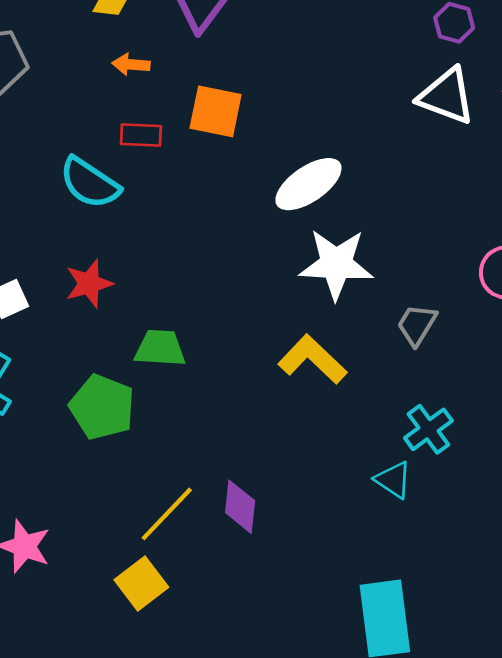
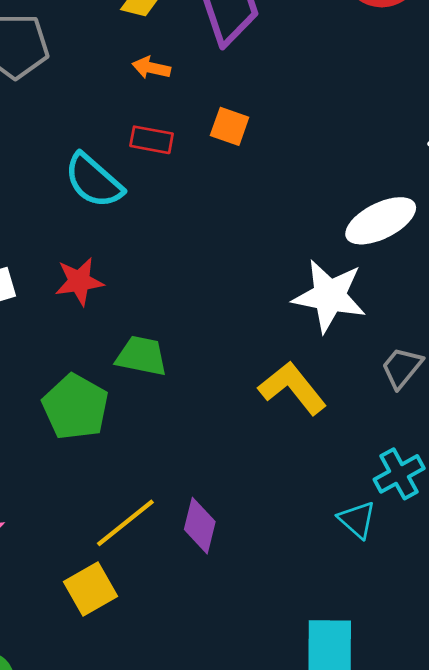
orange square: (216, 111) -> (230, 126), size x0.7
white ellipse: (308, 184) -> (381, 221), moved

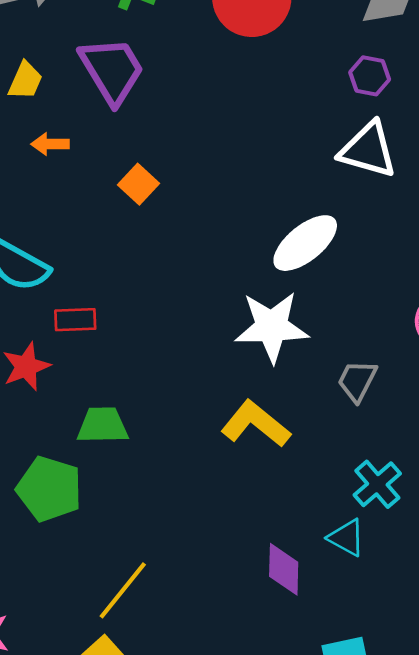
orange square: (230, 126) -> (138, 184), turned 36
red rectangle: (152, 140) -> (75, 320), moved
purple diamond: (200, 526) -> (284, 569), moved

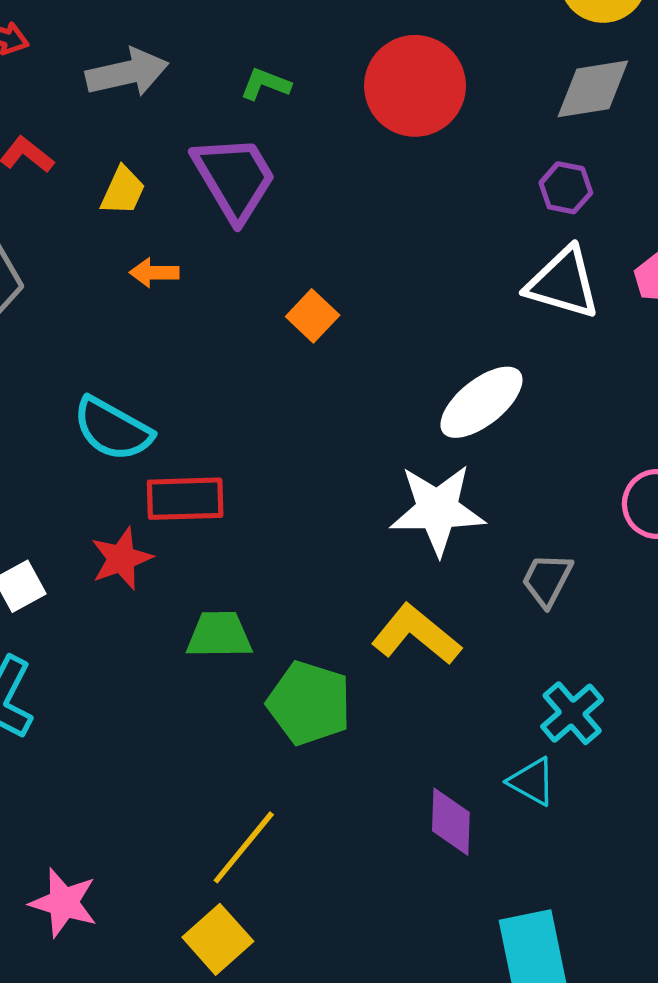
orange square: (138, 184) -> (313, 316), moved
red rectangle: (75, 320) -> (185, 499), size x1.4
green pentagon: (49, 489) -> (309, 703), moved

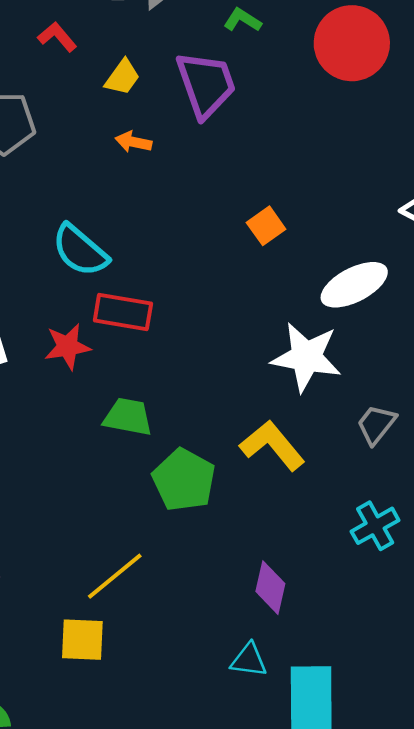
orange square: (313, 316) -> (266, 226), moved
cyan triangle: (532, 782) -> (249, 660), moved, turned -33
yellow square: (218, 939) -> (82, 640), turned 33

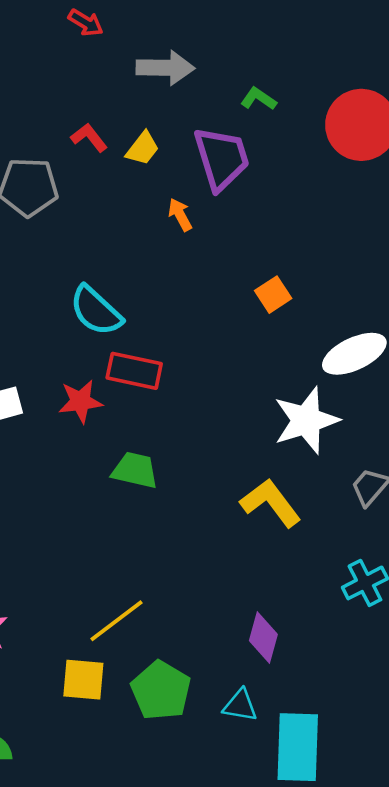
red L-shape: (57, 37) -> (89, 138), moved
orange arrow: (133, 142) -> (180, 215), moved, turned 48
white star: (306, 357) -> (306, 420), turned -30
green pentagon: (184, 480) -> (161, 690), moved

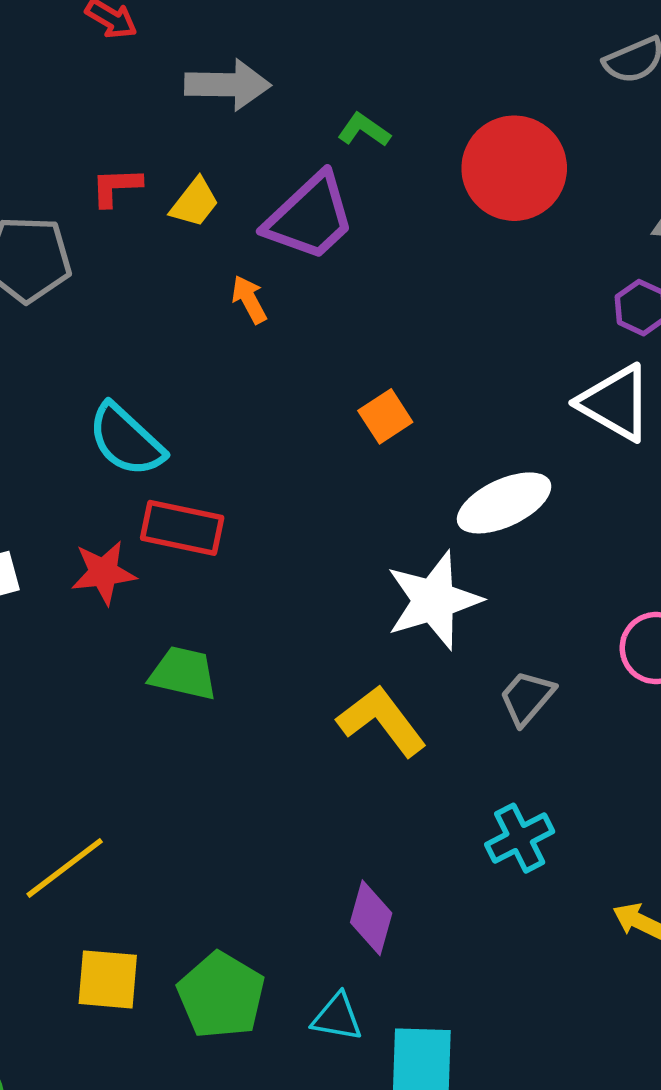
red L-shape: (89, 138) -> (116, 187), turned -54
purple trapezoid: (222, 158) -> (310, 217), turned 64
yellow line: (116, 621) -> (65, 868), moved

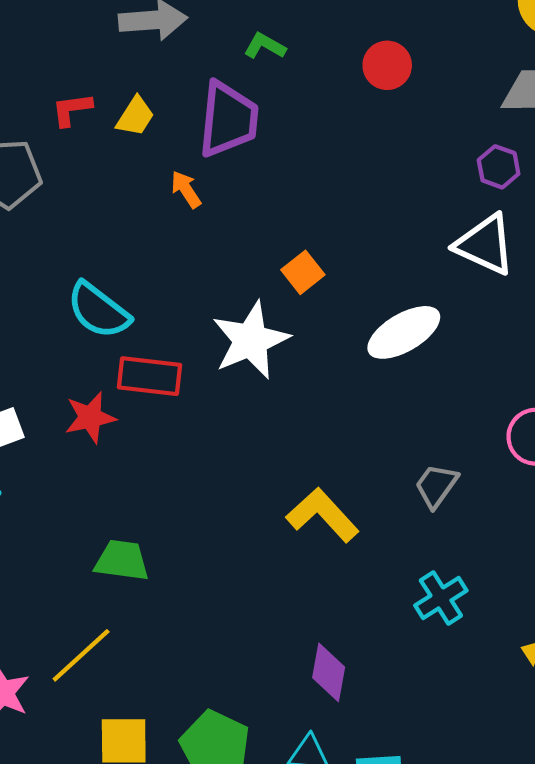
red circle: (514, 168) -> (387, 65), size x0.6
purple trapezoid: (310, 217) -> (228, 119), turned -36
white star: (434, 600) -> (251, 340), moved
green trapezoid: (183, 673) -> (122, 560), moved

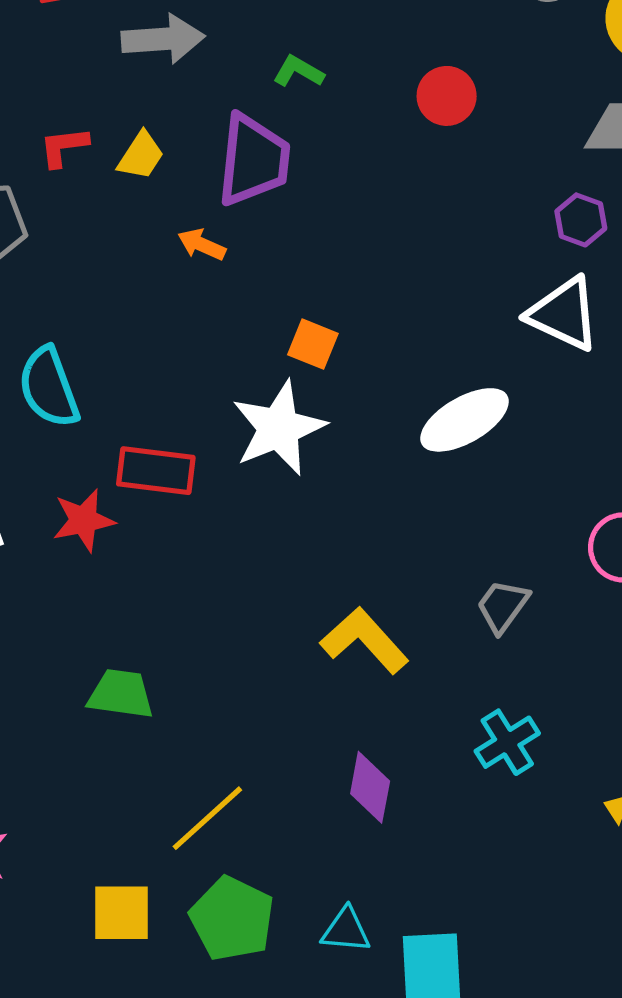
orange arrow: (186, 189) -> (202, 245), turned -33
orange square: (303, 272) -> (313, 344), moved, turned -30
cyan semicircle: (98, 310) -> (49, 387), moved, turned 32
yellow line: (81, 655) -> (207, 818), moved
purple diamond: (329, 672) -> (370, 787), moved

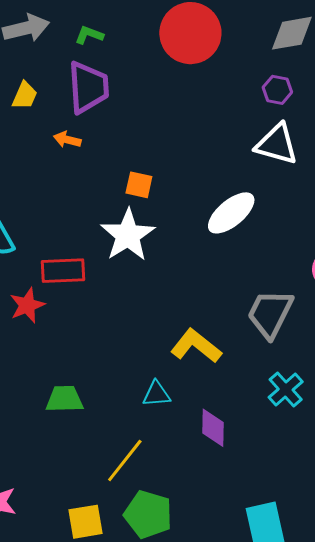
green L-shape: (298, 71) -> (89, 35), moved
red circle: (447, 96) -> (190, 33), size x1.8
gray trapezoid: (503, 606) -> (270, 314), size x1.6
cyan triangle: (346, 930) -> (156, 394), moved

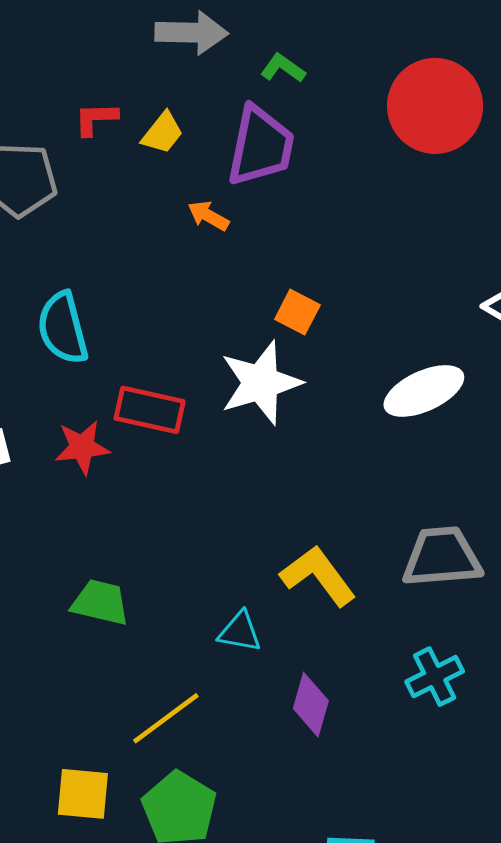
gray trapezoid: (270, 314) -> (442, 557), turned 44

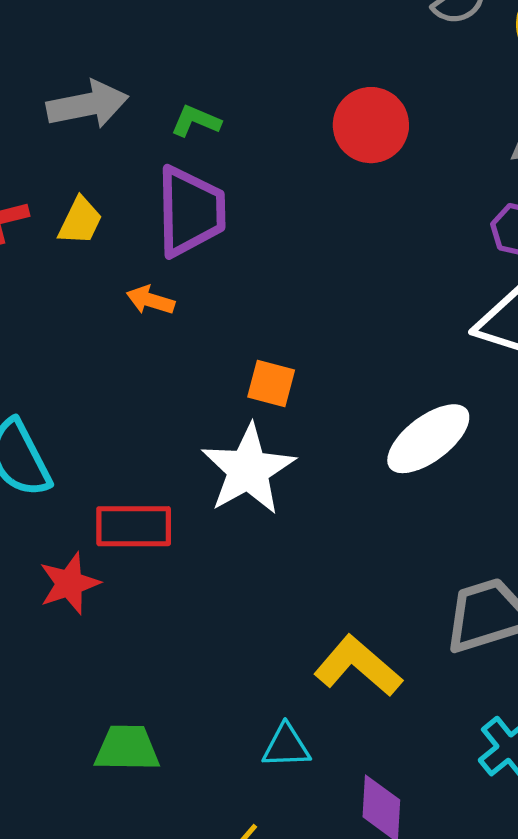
red circle: (435, 106) -> (371, 125), size x0.7

